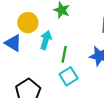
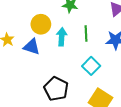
green line: (64, 54) -> (86, 33), moved

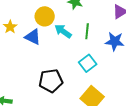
cyan arrow: (62, 37) -> (63, 31), turned -66
black pentagon: (56, 89) -> (51, 81), turned 30

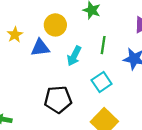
cyan arrow: (63, 31) -> (74, 56), moved, turned -102
blue triangle: (33, 37) -> (40, 48), turned -36

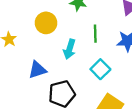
blue triangle: (40, 48) -> (37, 70), moved

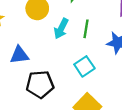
cyan arrow: (70, 49) -> (61, 29), moved

